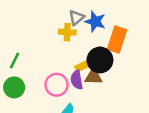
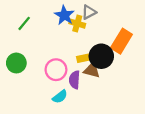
blue star: (95, 21) -> (64, 15), moved
green line: (15, 61) -> (24, 23), moved
purple semicircle: (77, 80) -> (74, 80), moved

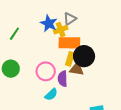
yellow cross: (77, 24) -> (61, 30), turned -32
orange rectangle: (121, 41) -> (69, 43), moved, turned 65
yellow rectangle: (85, 58) -> (70, 59), turned -56

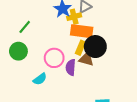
green line: (14, 34) -> (25, 27), moved
cyan semicircle: (51, 94) -> (40, 79), moved

